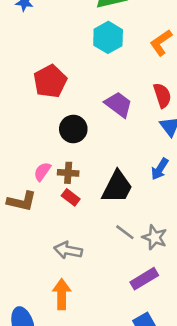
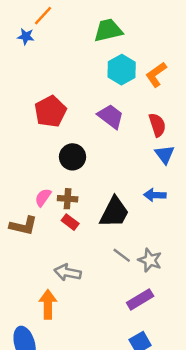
cyan hexagon: (108, 37) -> (122, 70), moved
purple trapezoid: (118, 104) -> (111, 116), moved
blue arrow: (160, 169) -> (155, 195), turned 60
orange arrow: (62, 294) -> (48, 304), moved

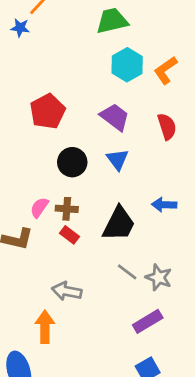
blue triangle: (165, 154) -> (118, 159), moved

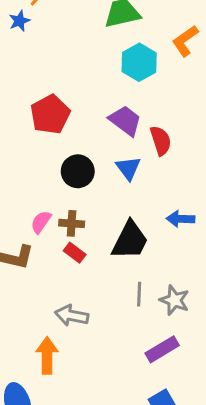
blue star: (20, 28) -> (19, 21), turned -30
orange L-shape: (166, 70) -> (185, 41), moved
red semicircle: (167, 126) -> (161, 141), moved
gray line: (127, 272) -> (139, 294), turned 55

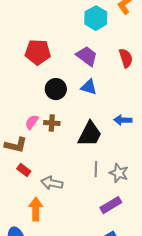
red pentagon: (50, 114) -> (38, 52), turned 30
red semicircle: (161, 141) -> (126, 58), moved
blue triangle: (128, 168) -> (89, 87), turned -36
red rectangle: (75, 253) -> (24, 170), moved

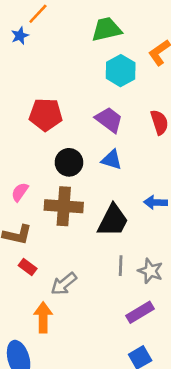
pink semicircle: (32, 122) -> (20, 192), moved
brown cross: (52, 123) -> (64, 206), size x1.8
gray arrow: (52, 183) -> (64, 284), turned -50

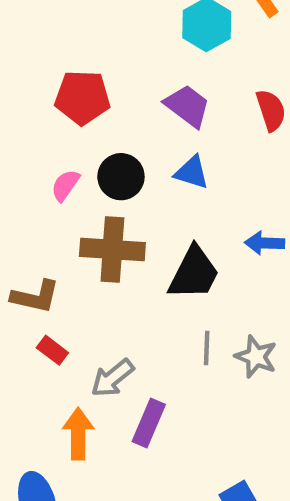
pink semicircle: (20, 192) -> (65, 185), moved
purple rectangle: (140, 312) -> (149, 423), moved, turned -36

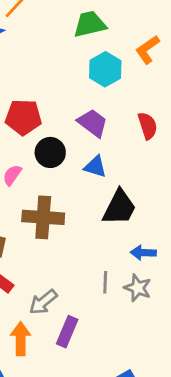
black circle: (121, 177) -> (50, 152), moved
blue arrow: (265, 243) -> (143, 253), moved
black trapezoid: (194, 273) -> (119, 207), moved

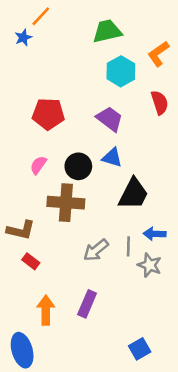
red semicircle: (148, 126) -> (160, 103), moved
black circle: (50, 152) -> (78, 166), moved
gray line: (105, 282) -> (128, 246), moved
gray arrow: (43, 302) -> (96, 250), moved

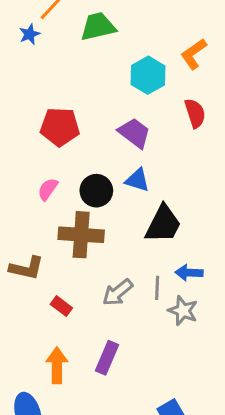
green trapezoid: (107, 31) -> (98, 27), moved
red rectangle: (31, 261) -> (61, 306), moved

